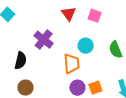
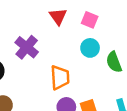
cyan circle: (86, 46) -> (90, 48), moved

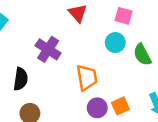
pink square: (90, 20) -> (123, 16), moved

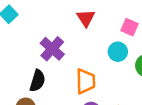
black semicircle: (21, 79) -> (37, 81), moved

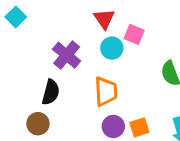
pink square: (130, 27) -> (134, 34), moved
cyan circle: (118, 52) -> (112, 48), moved

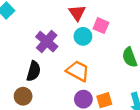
orange trapezoid: (106, 91) -> (78, 71), turned -60

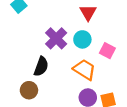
pink square: (101, 26) -> (107, 51), moved
cyan circle: (83, 36) -> (82, 39), moved

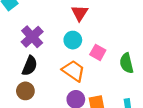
purple cross: (56, 38) -> (32, 37), moved
brown circle: (29, 90) -> (25, 91), moved

